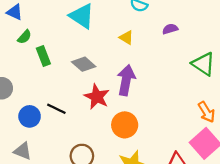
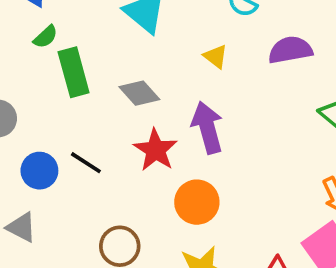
purple semicircle: (170, 29) -> (290, 50), size x1.6
green rectangle: (43, 56) -> (74, 72), size x1.4
purple arrow: (126, 80) -> (207, 128), turned -32

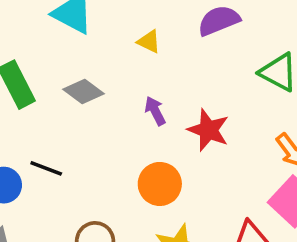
purple arrow: (207, 128) -> (155, 111), size x0.6
red star: (156, 150) -> (208, 130), moved

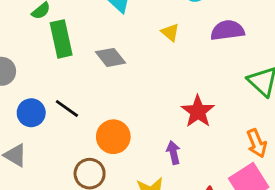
purple arrow: (155, 111) -> (173, 153), moved
orange circle: (160, 184) -> (113, 137), moved

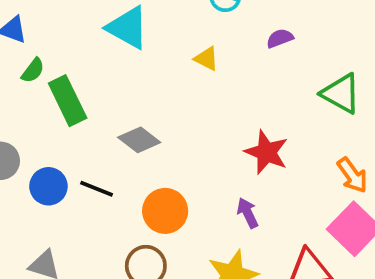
purple semicircle: (227, 30) -> (280, 38), size x0.6
gray diamond: (111, 57) -> (139, 140), moved
blue circle: (31, 113) -> (48, 186), moved

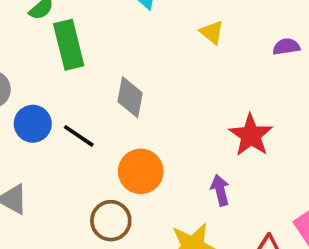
purple semicircle: (280, 38) -> (286, 47), moved
gray diamond: (139, 140) -> (130, 97), turned 51

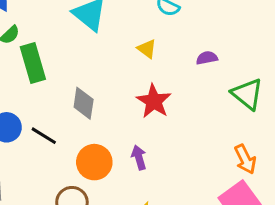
red star: (251, 135) -> (154, 101), moved
purple arrow: (220, 190) -> (139, 158), moved

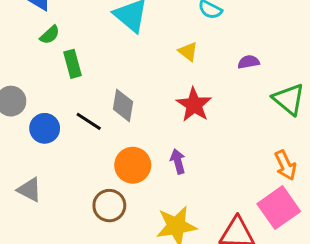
green rectangle: (33, 63) -> (72, 64), size x0.7
black line: (44, 136) -> (89, 121), moved

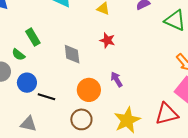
green semicircle: (50, 35) -> (18, 55), moved, turned 96
red star: (194, 105) -> (107, 40), moved, size x0.7
black line: (89, 121) -> (46, 97), moved

